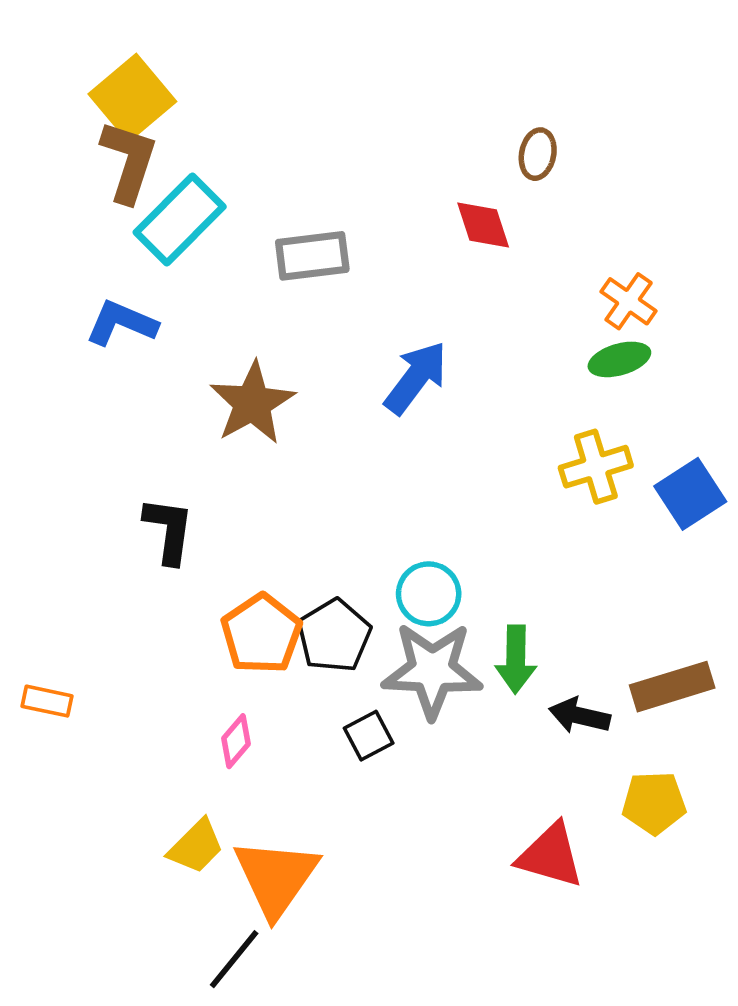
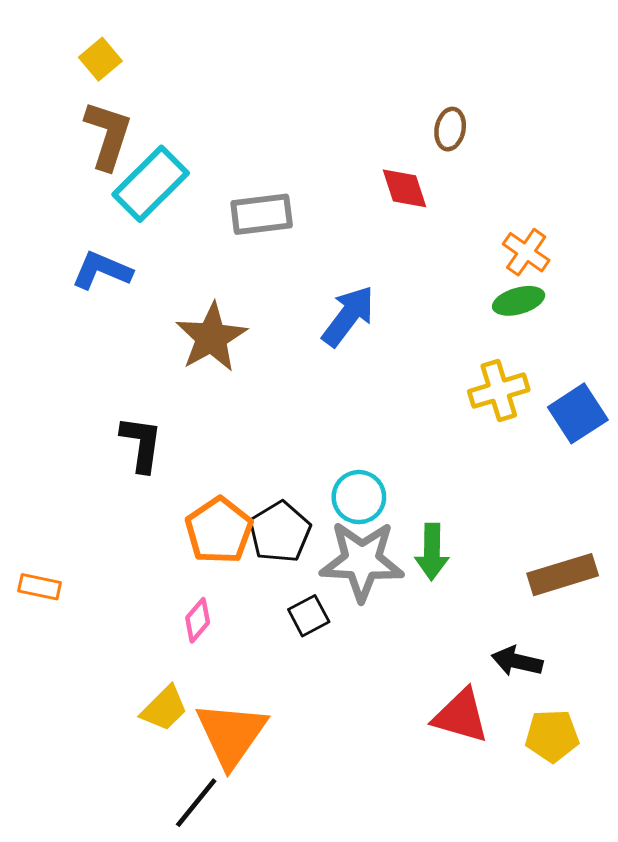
yellow square: (132, 98) -> (100, 59), moved, size x0.6
black arrow: (579, 716) -> (517, 661), moved
yellow pentagon: (654, 803) -> (552, 736), moved

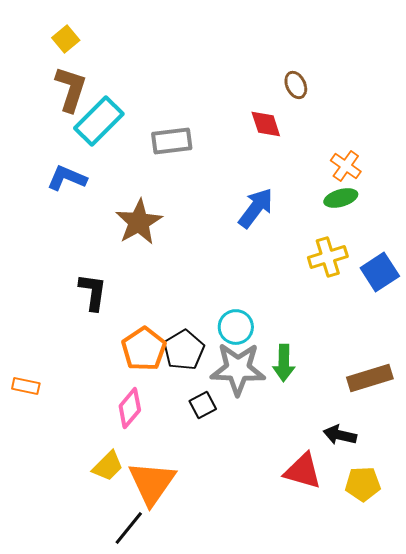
brown ellipse: (450, 129) -> (296, 85), turned -36
blue arrow: (348, 316) -> (256, 208), moved
pink diamond: (198, 620) -> (130, 408), size x1.4

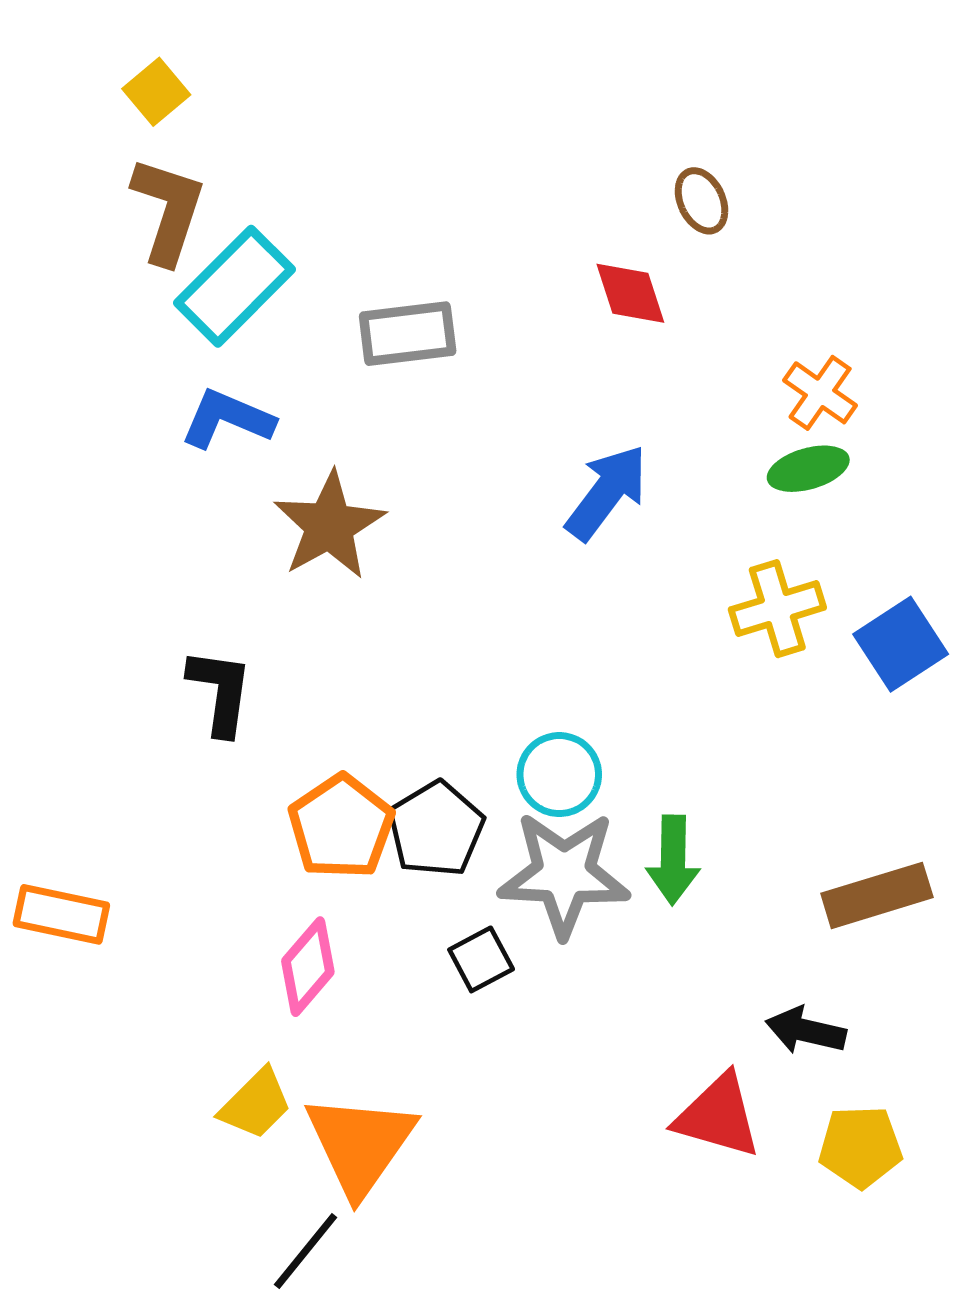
blue L-shape: (67, 178) -> (227, 419), moved
orange rectangle: (26, 386) -> (61, 914), size x1.4

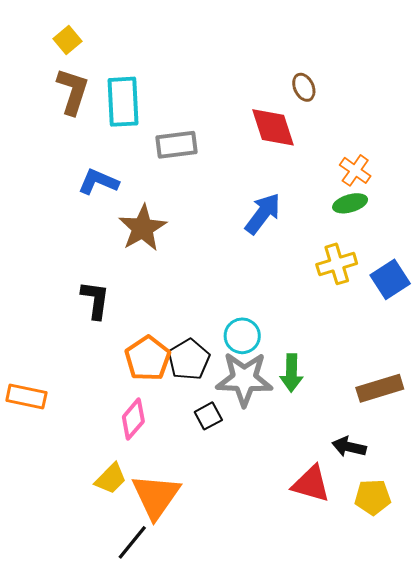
cyan rectangle: (234, 286) -> (123, 102), moved, turned -48
red diamond: (630, 293) -> (273, 127), size x1.4

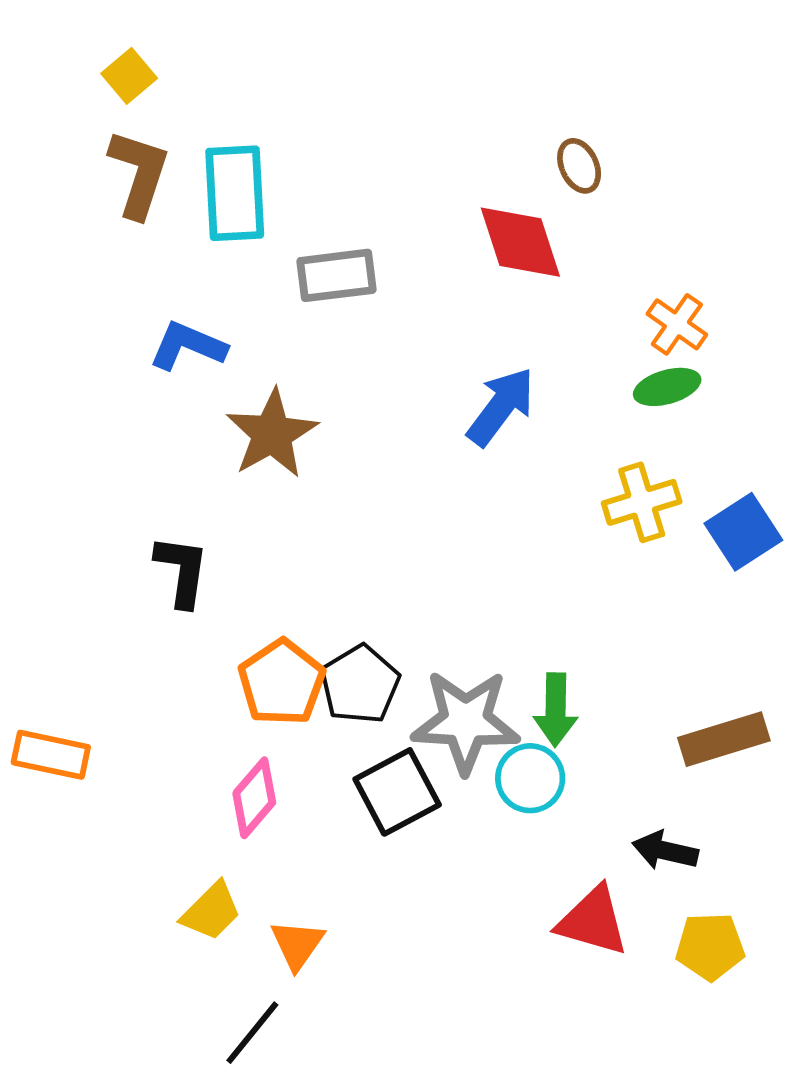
cyan circle: (242, 336) -> (530, 778), moved
black square: (208, 416) -> (397, 792), size x1.6
orange triangle: (156, 496) -> (297, 945), size x0.6

